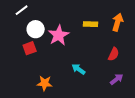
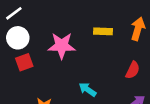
white circle: (36, 29) -> (18, 38), moved
pink star: (59, 35) -> (62, 46), turned 30

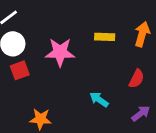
cyan arrow: (87, 89) -> (99, 100), moved

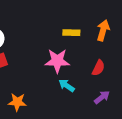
pink star: (60, 52) -> (57, 61), moved

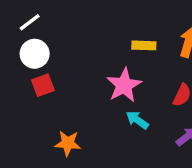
pink star: (57, 61) -> (124, 85), turned -30

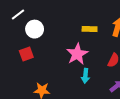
white circle: (35, 54) -> (35, 29), moved
cyan arrow: (137, 120) -> (85, 76), turned -120

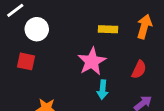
red square: (26, 54) -> (26, 61), turned 32

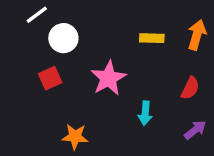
red square: (26, 61) -> (50, 78), turned -36
pink star: (92, 61) -> (108, 78), moved

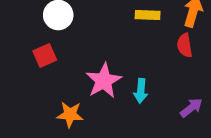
pink star: (108, 78) -> (104, 81), moved
red semicircle: (190, 88) -> (185, 45), moved, turned 145

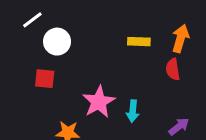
red square: (45, 55) -> (45, 79), turned 30

